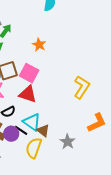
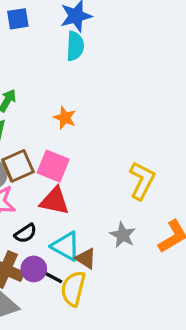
black line: (21, 130) -> (52, 277), moved
gray star: (68, 142) -> (123, 235), moved

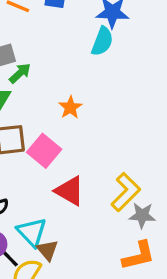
red triangle: (55, 201) -> (70, 191), moved
gray star: (123, 235) -> (142, 215), moved, turned 30

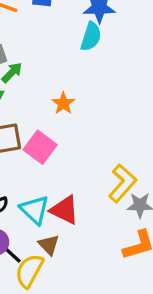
red triangle: (70, 191) -> (65, 210), moved
cyan triangle: (32, 232) -> (35, 210), moved

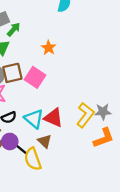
yellow L-shape: (122, 183) -> (85, 115), moved
yellow semicircle: (29, 271) -> (33, 159), turned -45

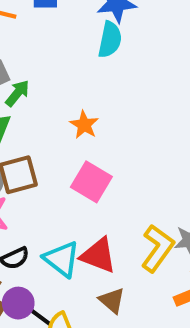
pink square: (35, 77) -> (91, 182), moved
brown triangle: (45, 141) -> (112, 300), moved

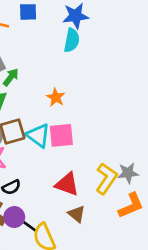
pink square: (91, 182) -> (61, 135), turned -35
cyan triangle: (62, 259) -> (38, 135), moved

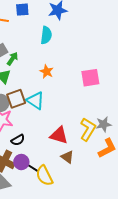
cyan semicircle: (72, 40) -> (46, 35), moved
pink square: (61, 135) -> (90, 78), moved

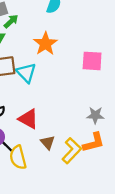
orange star: (47, 72) -> (45, 44), size x1.5
yellow L-shape: (88, 129) -> (72, 151), moved
red triangle: (59, 135) -> (28, 119), moved

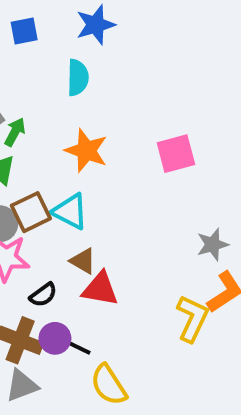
brown triangle: (48, 142) -> (83, 261), moved
yellow semicircle: (18, 157) -> (109, 385), moved

